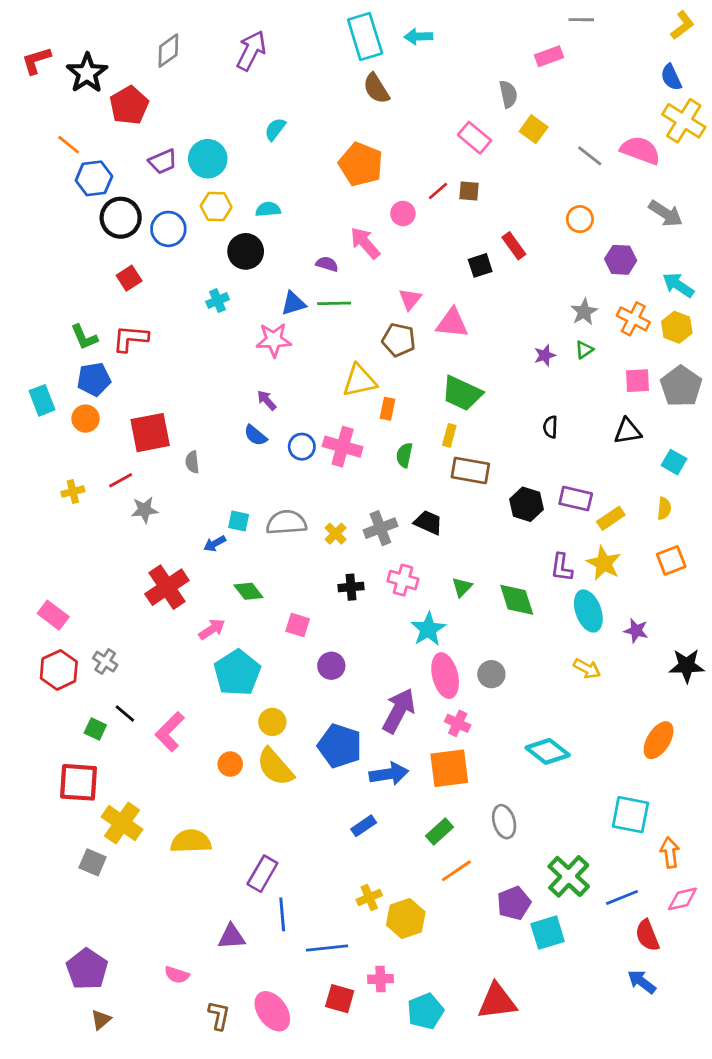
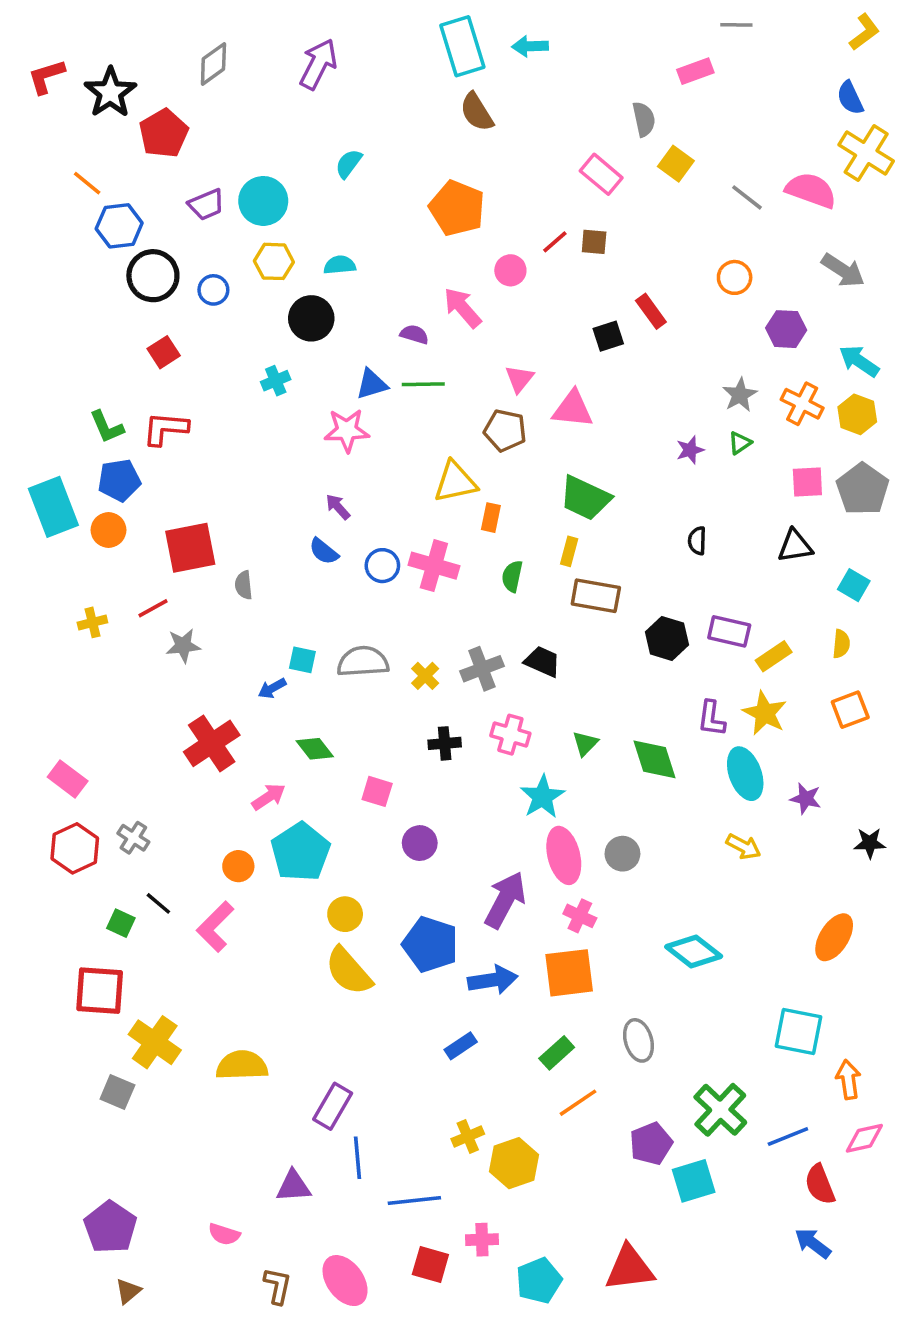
blue circle: (168, 229) -> (213, 290), size x0.7
cyan rectangle: (42, 400) -> (53, 507), size x1.5
black star: (687, 666) -> (870, 843), size x0.7
orange circle: (230, 764) -> (238, 866), moved

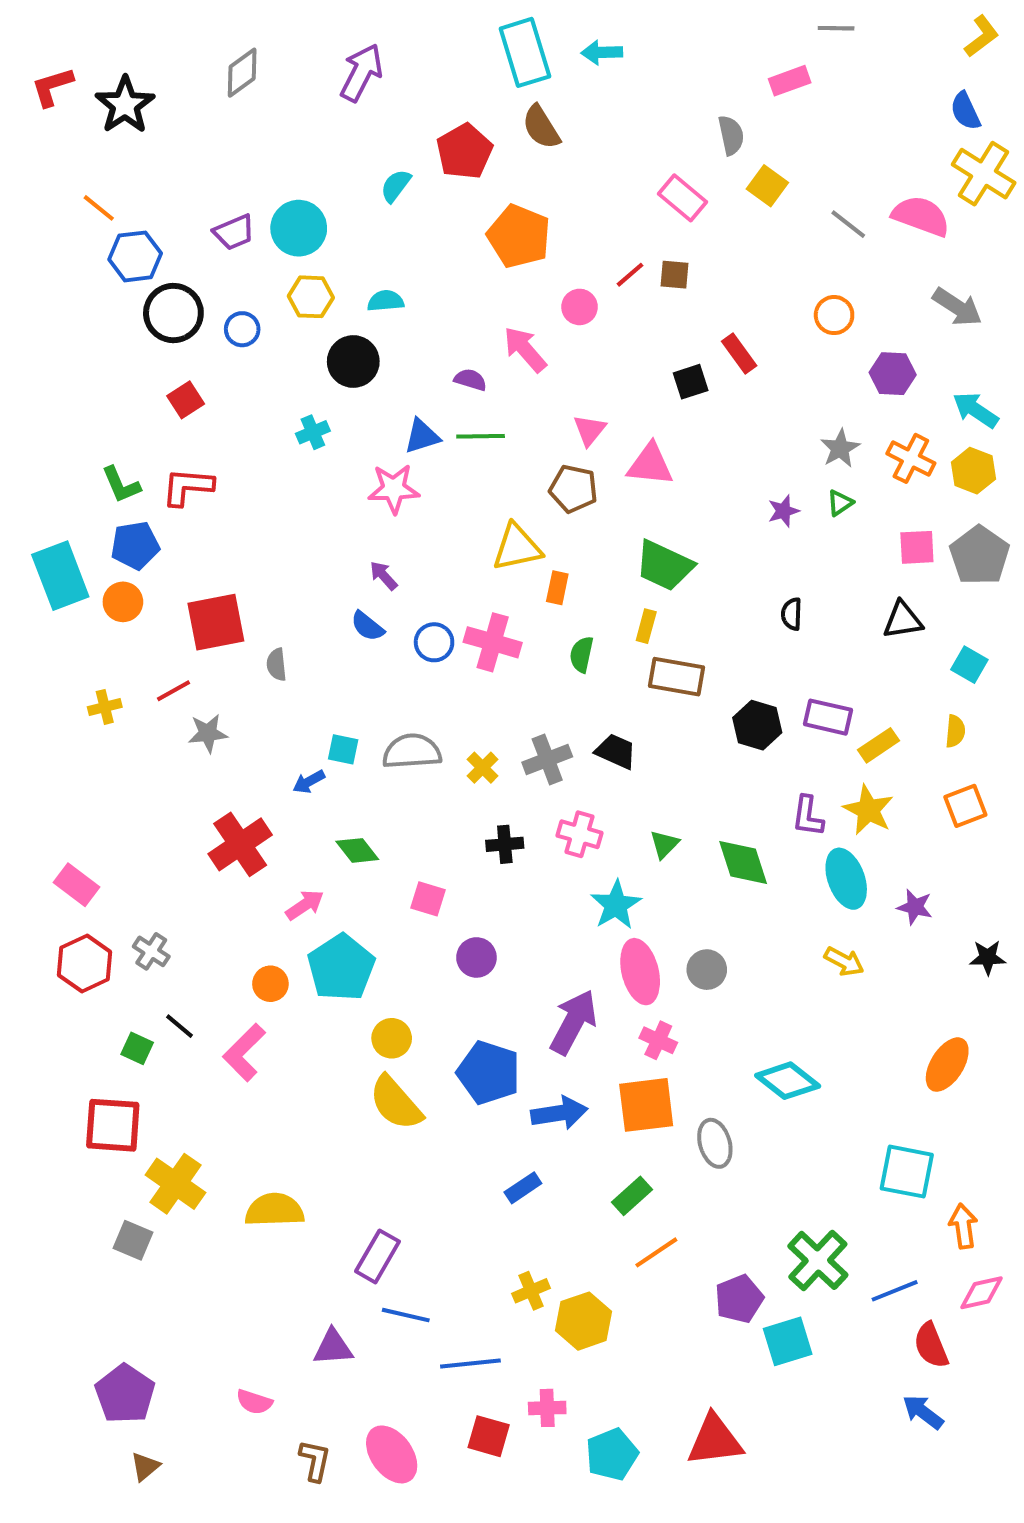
red pentagon: (164, 133) -> (464, 151), moved
gray ellipse: (638, 1040) -> (715, 1143), moved
blue line: (357, 1158) -> (406, 1315), turned -72

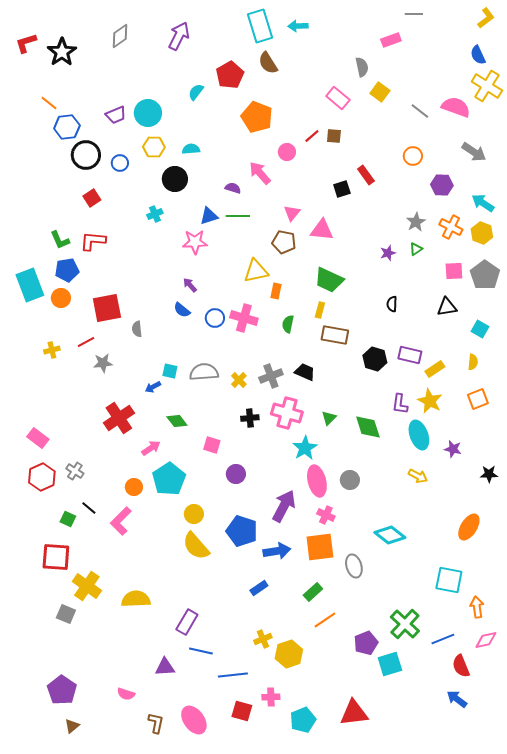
pink cross: (580, 834) -> (287, 413), size x1.4

